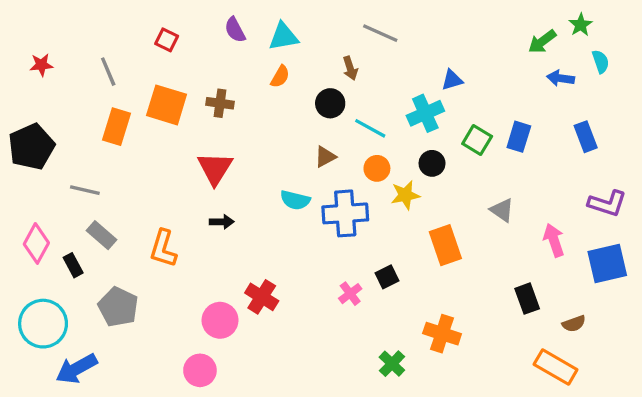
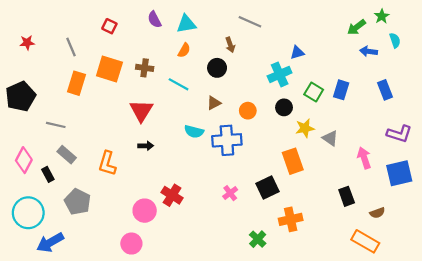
cyan line: (370, 128) -> (179, 84), moved
yellow star: (405, 195) -> (305, 128), moved
black square: (387, 277) -> (268, 188), moved, size x1.5
orange cross: (442, 334) -> (291, 219), turned -30

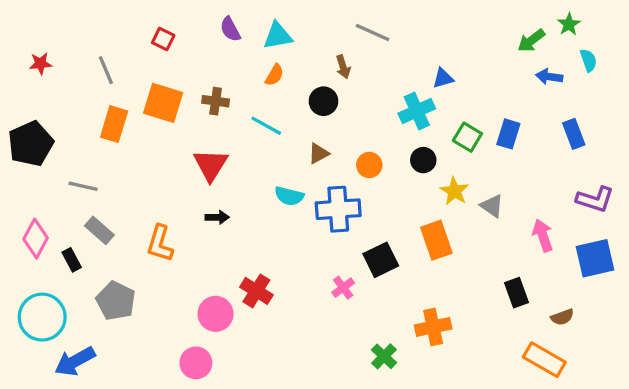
yellow star: (305, 128) -> (454, 191), turned -30
black square: (268, 188) -> (381, 260), moved

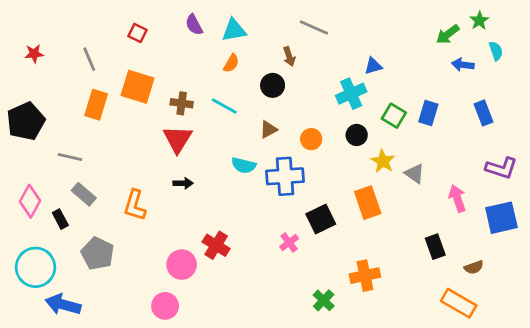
brown cross: (216, 101) -> (182, 103), moved
blue arrow: (75, 361) -> (63, 305), turned 44

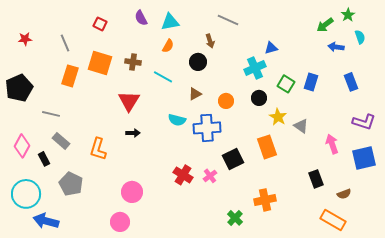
brown cross: (182, 103) -> (133, 62), moved
red cross: (216, 245) -> (183, 175), moved

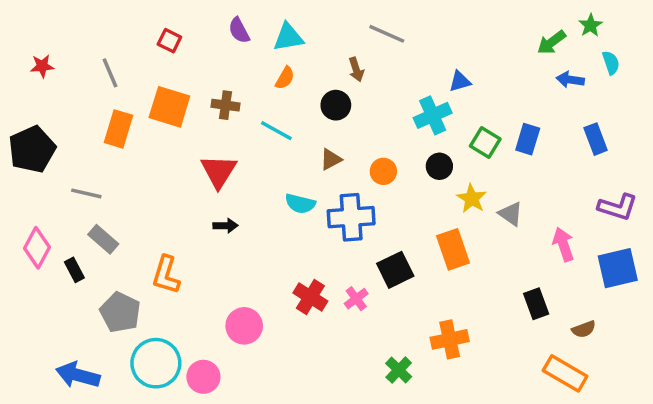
orange L-shape: (98, 149) -> (166, 275), moved
pink circle: (132, 192) -> (244, 326), moved
cyan circle: (26, 194) -> (156, 363), moved

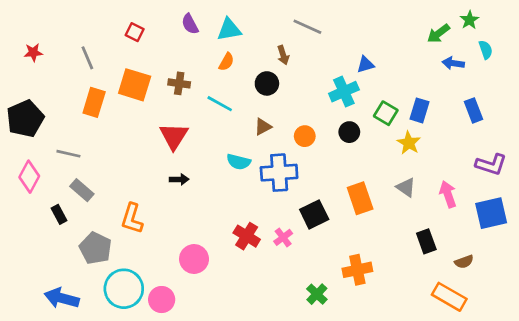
yellow star: (472, 199) -> (409, 143), moved
gray triangle: (511, 214) -> (406, 187), moved
pink diamond: (37, 248) -> (29, 177), moved

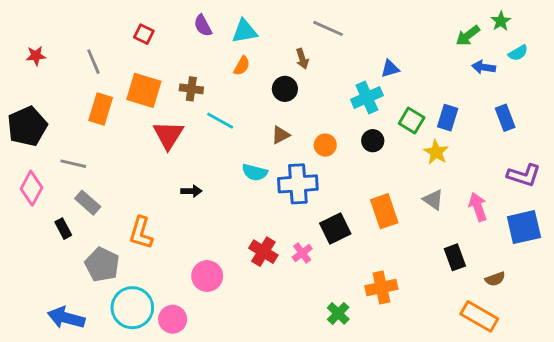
cyan semicircle: (486, 50) -> (518, 53), turned 78
cyan line: (220, 104) -> (220, 121), moved
red triangle: (174, 136) -> (168, 135), moved

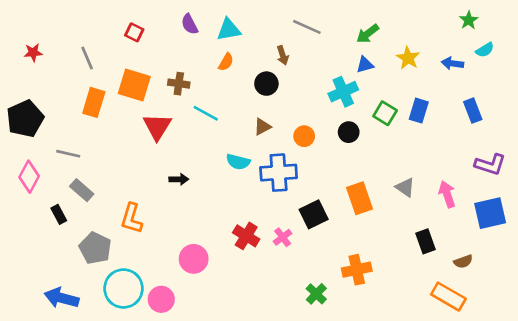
green arrow: (468, 36) -> (368, 34), moved
yellow star: (436, 152) -> (408, 58), moved

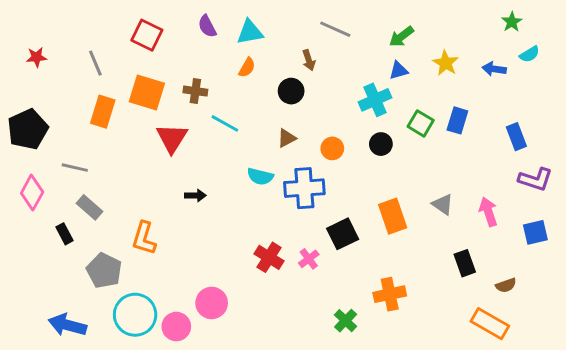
red square: (134, 32) -> (147, 35), size x1.5
blue rectangle: (473, 111) -> (516, 137), moved
blue square: (490, 213) -> (535, 232), size x0.7
pink circle: (194, 259) -> (212, 303), moved

